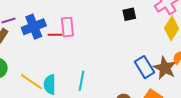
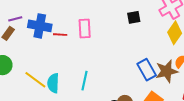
blue cross: (34, 27) -> (40, 26), turned 30
pink rectangle: (67, 27) -> (85, 29), moved
brown star: (165, 68) -> (167, 71), turned 30

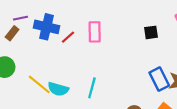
black square: (134, 17) -> (151, 32), moved
red line: (60, 35) -> (68, 37), turned -48
cyan semicircle: (53, 83) -> (58, 89), turned -78

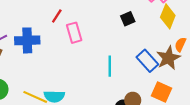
red line: (68, 37) -> (57, 16), moved
cyan line: (92, 88) -> (110, 66), moved

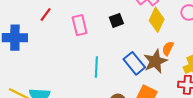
pink rectangle: (74, 33) -> (80, 25), moved

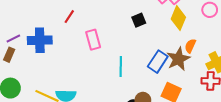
pink rectangle: (80, 25) -> (93, 40), moved
blue rectangle: (134, 63) -> (158, 62), turned 75

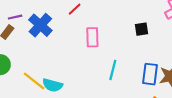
blue cross: (40, 40) -> (40, 25), turned 30
blue rectangle: (158, 62) -> (150, 74), turned -40

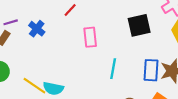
blue cross: (40, 25) -> (37, 29), size x0.7
black square: (141, 29) -> (139, 25), size x1.6

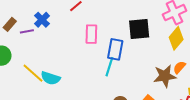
purple line: (11, 22) -> (27, 31), moved
blue rectangle: (151, 70) -> (115, 49), moved

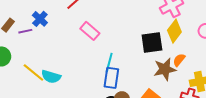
black square: (139, 29) -> (152, 43), moved
pink rectangle: (91, 34) -> (90, 31), turned -48
blue rectangle: (115, 49) -> (111, 78), moved

